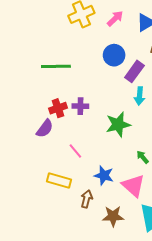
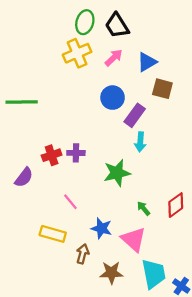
green line: (56, 66) -> (22, 102), moved
purple semicircle: (45, 129) -> (24, 177), moved

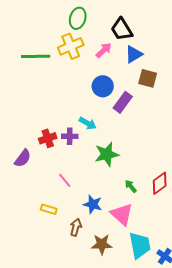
black trapezoid: (117, 26) -> (122, 29), moved
green line: (22, 102) -> (36, 56), moved
cyan arrow: (140, 142) -> (88, 123), moved, turned -66
yellow rectangle: (53, 234) -> (49, 209), size x0.7

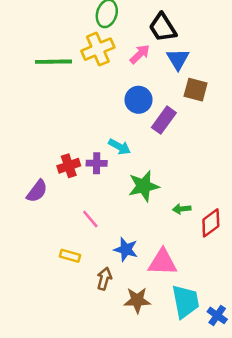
blue triangle: (134, 54) -> (178, 59), turned -30
green arrow: (131, 186) -> (182, 209), moved, turned -56
pink triangle: (122, 214) -> (163, 262), turned -40

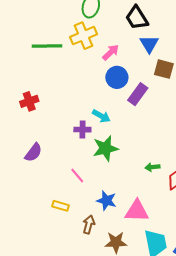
pink arrow: (140, 54) -> (111, 52), moved
red cross: (69, 166) -> (29, 101), moved
green star: (144, 186) -> (105, 148), moved

